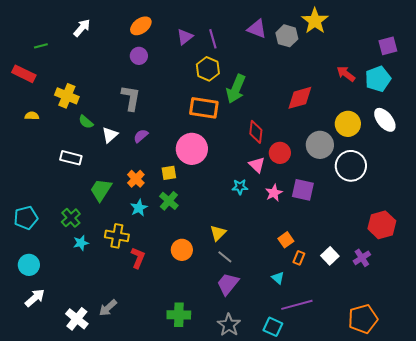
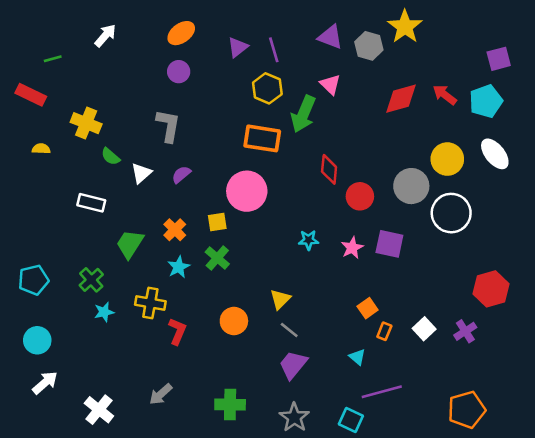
red diamond: (300, 98) -> (401, 99), moved
pink triangle: (257, 165) -> (330, 84), moved
gray arrow: (108, 308) -> (161, 394), moved

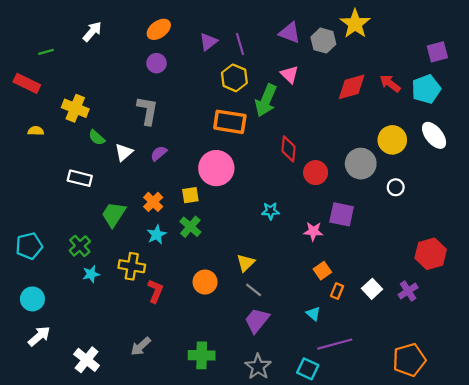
white circle: (451, 213) -> (396, 187), size x0.5
pink star: (352, 248) -> (313, 231), moved, turned 30

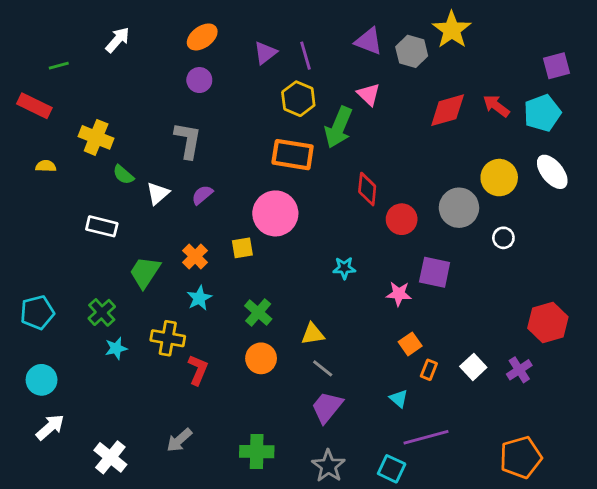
green cross: (190, 227) -> (258, 312), moved
yellow triangle: (246, 263) -> (313, 334), turned 36

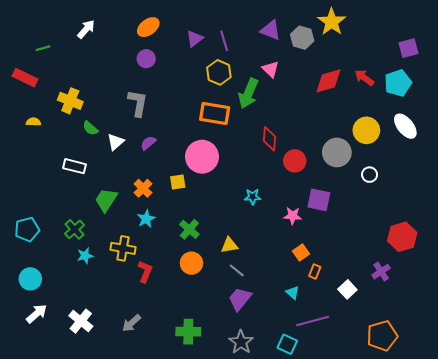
white square: (473, 367) -> (347, 289), moved
white cross: (110, 457) -> (81, 321), moved

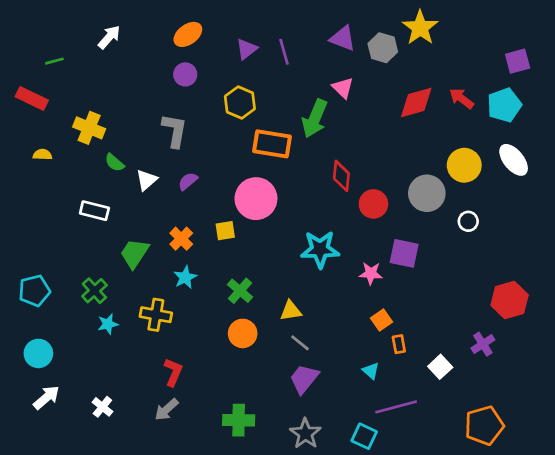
yellow hexagon: (219, 72) -> (240, 102), moved
cyan star: (253, 197) -> (320, 249), size x1.8
red L-shape: (145, 272) -> (173, 372), moved
orange rectangle: (315, 272) -> (399, 344), turned -32
white cross: (81, 321) -> (102, 407), size x0.7

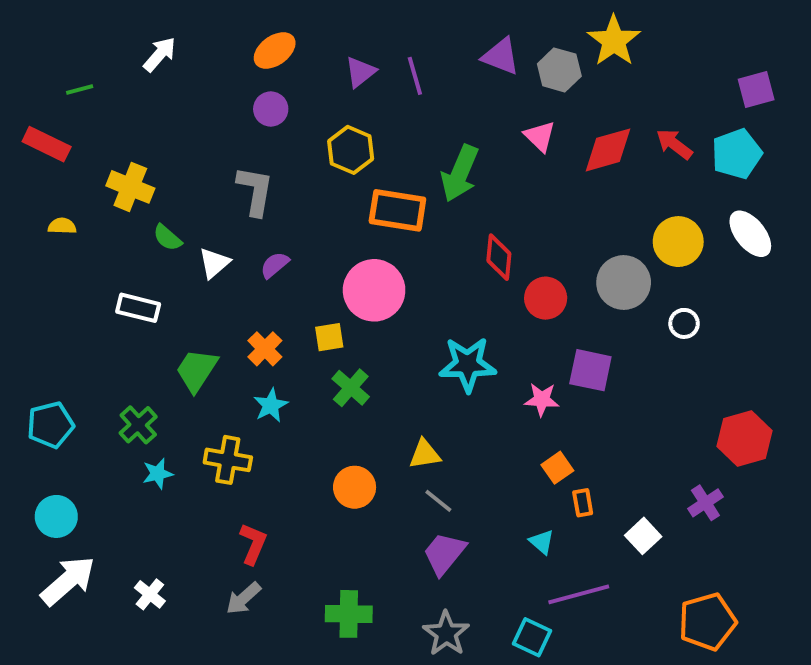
pink triangle: (343, 88) -> (540, 136), moved
green cross: (240, 291) -> (351, 388), moved
white arrow: (46, 397) -> (68, 581), size x1.4

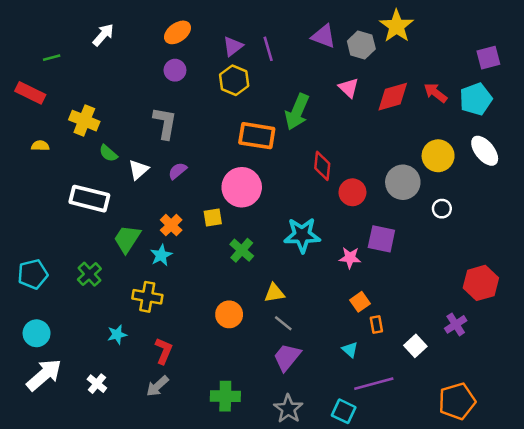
yellow hexagon: (351, 150) -> (234, 80), moved
white rectangle: (138, 308) -> (89, 199), size x1.4
green cross: (351, 388) -> (242, 250), moved
cyan star: (271, 405) -> (161, 255), moved
cyan star: (158, 474) -> (117, 335), moved

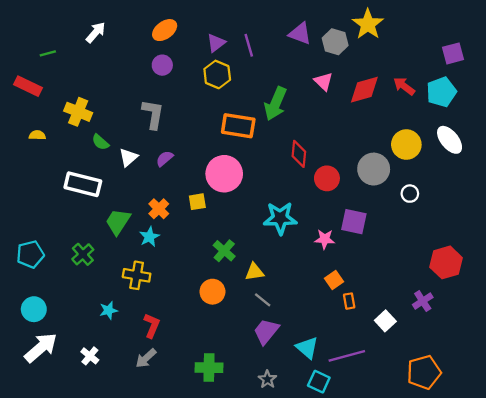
green cross: (242, 250) -> (224, 251), moved
cyan triangle: (350, 350) -> (307, 348), moved, size x1.5
gray star: (288, 409) -> (267, 379), size x0.7

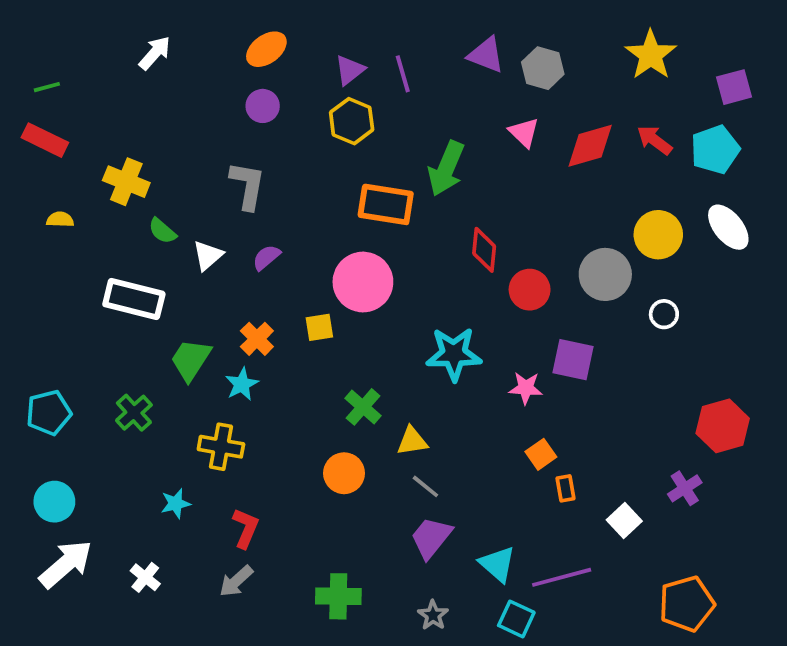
yellow star: (368, 24) -> (651, 55), moved
green line: (48, 53) -> (47, 87), moved

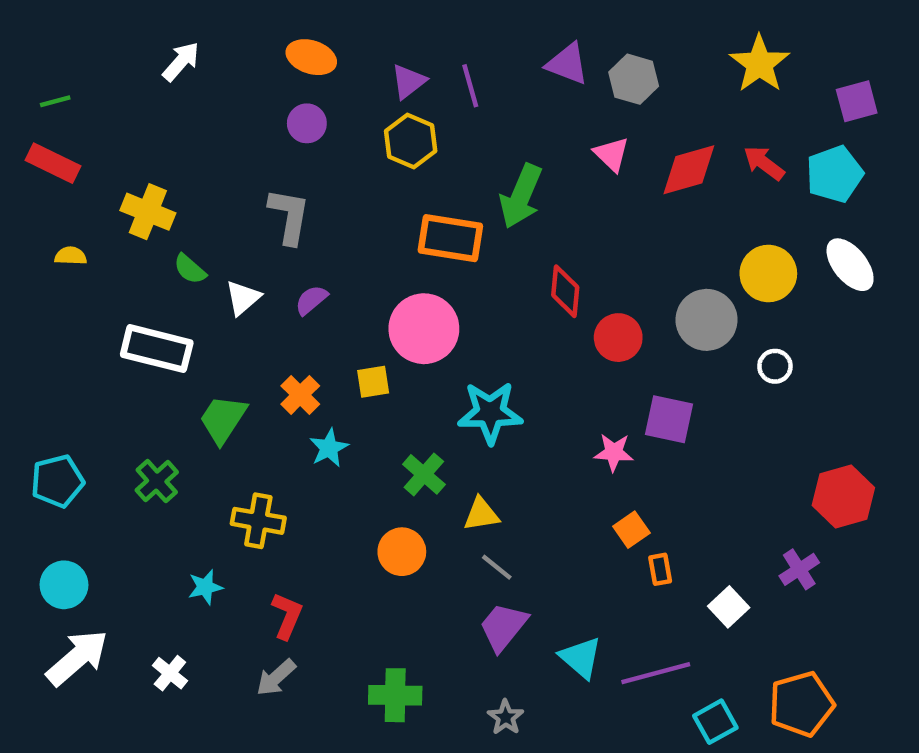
orange ellipse: (266, 49) -> (311, 57), turned 54
cyan star: (454, 354) -> (490, 413), moved
cyan star: (242, 384) -> (329, 448), moved
cyan square: (516, 619) -> (715, 722), moved, turned 36

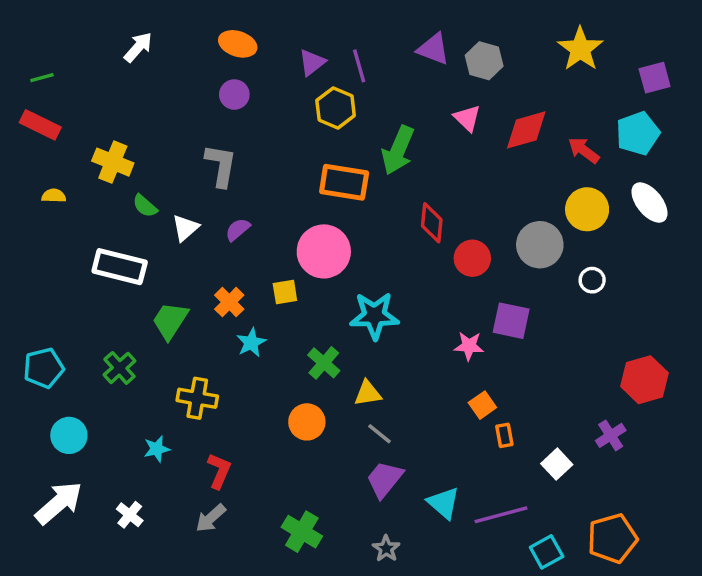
yellow hexagon: (411, 141) -> (336, 108), moved
red arrow: (764, 163) -> (584, 150), moved
cyan circle: (64, 585) -> (69, 435), moved
green cross: (395, 695) -> (302, 532), turned 30

